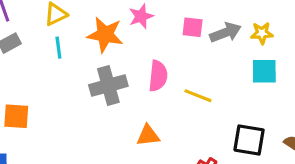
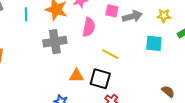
yellow star: (262, 33) -> (164, 16), moved
pink semicircle: (158, 76) -> (89, 27), moved
black square: (249, 140) -> (100, 79), moved

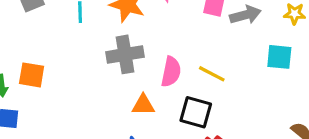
pink semicircle: (89, 27) -> (171, 72), moved
orange triangle: (76, 76) -> (143, 105), moved

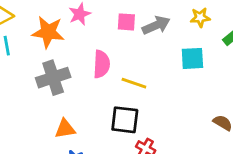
pink semicircle: (171, 72) -> (102, 64), moved
orange triangle: (143, 105) -> (65, 129), moved

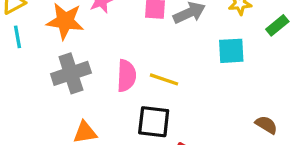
pink semicircle: (102, 64) -> (126, 76), moved

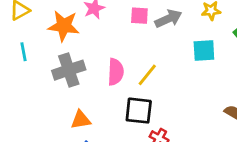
cyan line: (18, 37) -> (23, 52), moved
yellow line: (164, 79) -> (147, 75), turned -70

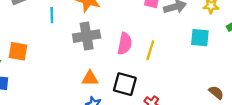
yellow line: (147, 75) -> (150, 50), turned -30
black square: (139, 111) -> (125, 84), moved

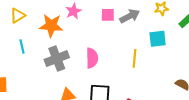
yellow line: (150, 50) -> (135, 58), moved

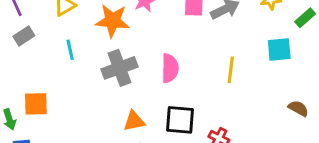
cyan square: (158, 39) -> (279, 49), moved

